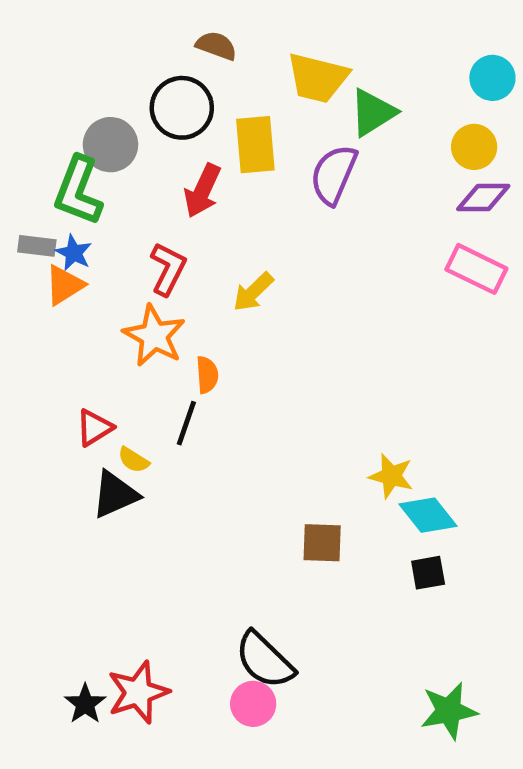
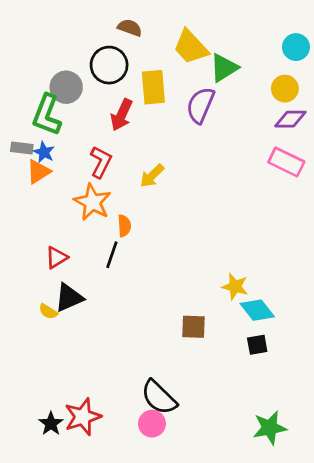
yellow trapezoid: (318, 78) -> (191, 47), turned 33
yellow semicircle: (133, 460) -> (48, 311), moved

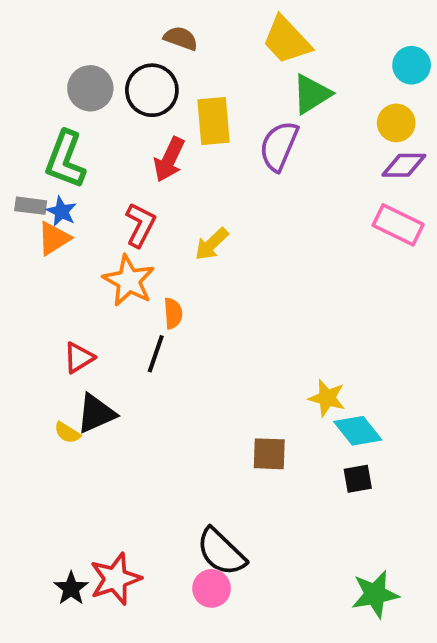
yellow trapezoid: (191, 47) -> (287, 40), moved
gray circle: (66, 87) -> (90, 88), moved

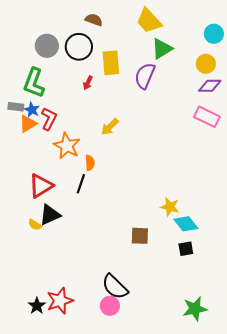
red arrow: (169, 159) -> (88, 83), size x0.6
red L-shape: (140, 225) -> (49, 119), moved
red triangle: (79, 358) -> (41, 186), size x1.5

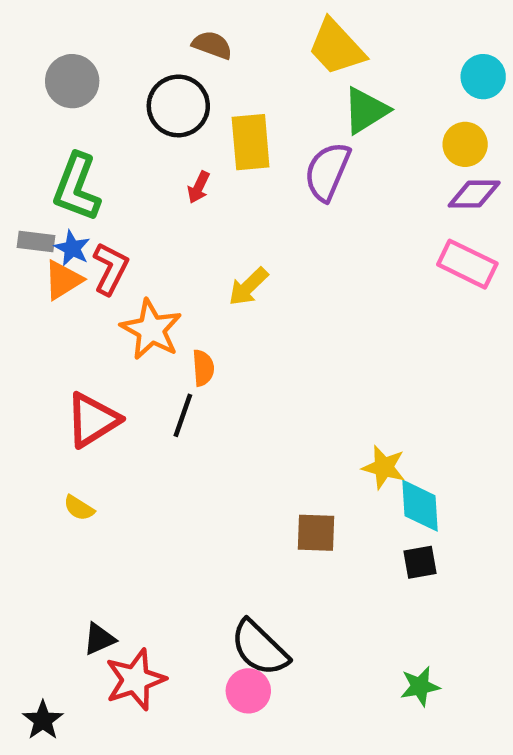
gray circle: (47, 46) -> (72, 81), moved
black triangle: (50, 215) -> (99, 639), moved, size x0.7
cyan diamond: (186, 224) -> (420, 506), turned 35
black star: (37, 306) -> (43, 720), moved
green star: (195, 309) -> (420, 686), moved, size x0.7

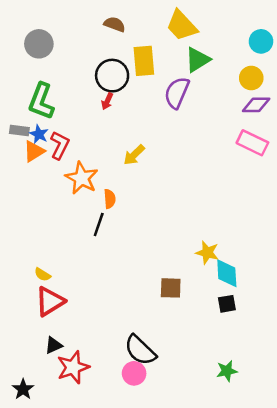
black circle: (178, 106) -> (112, 76), moved
yellow rectangle: (251, 142) -> (144, 61), moved
red triangle: (92, 420) -> (50, 301), moved

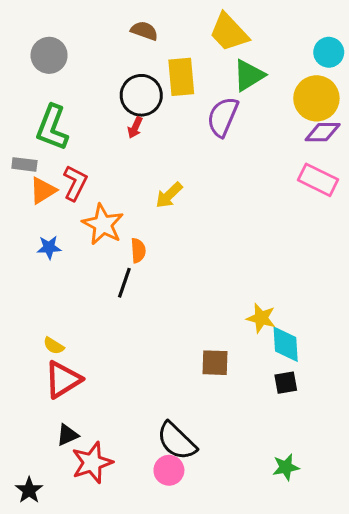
yellow circle: (251, 78) -> (316, 98), size x1.5
blue star: (39, 134) -> (49, 247), moved, turned -30

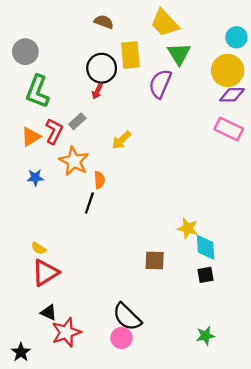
gray circle: (49, 55) -> (25, 52), moved
green triangle: (249, 75) -> (179, 54), turned -30
gray rectangle: (24, 164) -> (77, 121), moved, turned -49
black triangle: (67, 435) -> (49, 312), turned 49

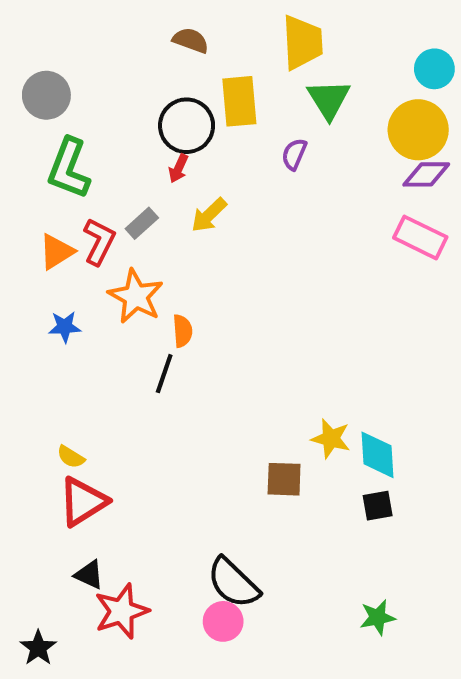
yellow trapezoid: (165, 23) -> (302, 42), turned -140
purple semicircle: (160, 84) -> (294, 154), size x0.6
yellow arrow: (121, 140) -> (209, 215), moved
yellow star: (188, 228) -> (331, 439), moved

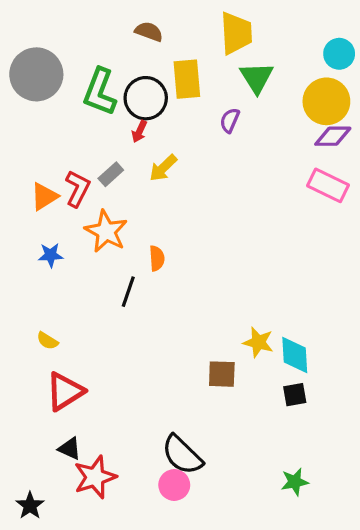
gray circle: (46, 95) -> (36, 74), size x1.4
green L-shape: (69, 168) -> (100, 92), moved
orange semicircle: (182, 331) -> (157, 258), moved
yellow semicircle: (71, 457) -> (47, 341), moved

